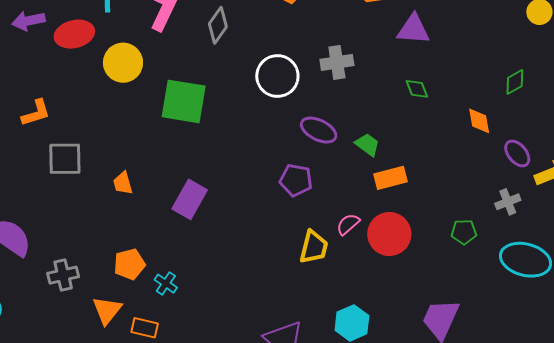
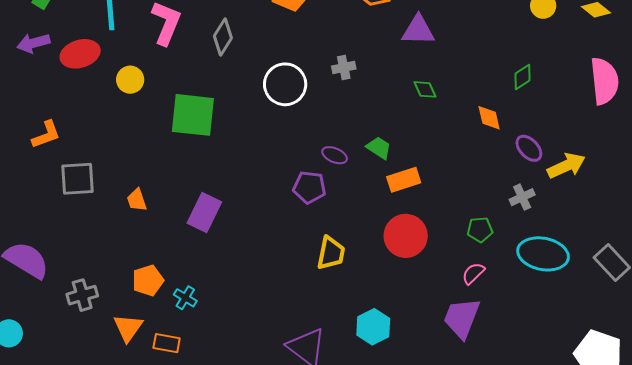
gray cross: (337, 62) -> (344, 67), size x0.7
yellow circle: (123, 63) -> (130, 80), size x0.7
purple ellipse: (319, 130) -> (335, 155), moved, size x0.7
pink semicircle: (348, 224) -> (473, 273), moved

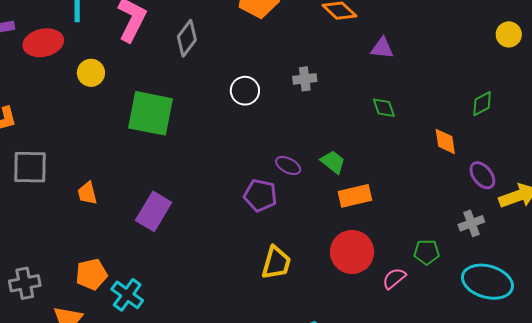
purple triangle: (418, 30) -> (382, 48), size x0.7
white circle: (285, 84) -> (245, 91), size x0.7
pink semicircle: (473, 273) -> (394, 278), moved
cyan cross: (185, 298) -> (127, 295), size x1.4

